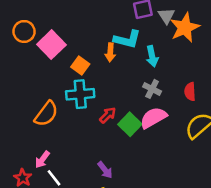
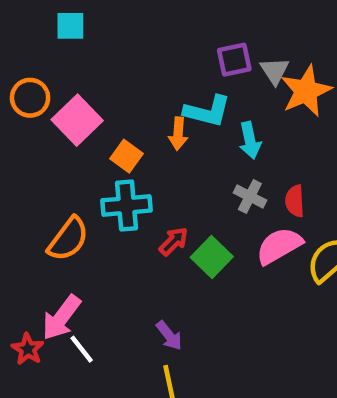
red semicircle: (190, 92) -> (295, 201), moved
pink semicircle: (153, 118) -> (279, 246), moved
pink arrow: (42, 160) -> (61, 318), size x1.5

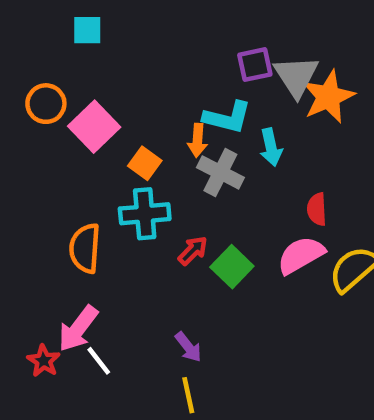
gray triangle: (275, 71) -> (296, 76), size x1.5
gray cross: (250, 196) -> (220, 172), moved, size x1.4
orange semicircle: (68, 239) -> (85, 248), turned 147

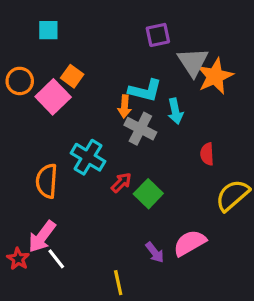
purple square: (255, 65) -> (158, 35), moved
orange square: (145, 163) -> (72, 76), moved
cyan cross: (145, 214) -> (88, 157), turned 36
pink semicircle: (301, 255) -> (190, 243), moved
purple arrow: (188, 347) -> (155, 252), moved

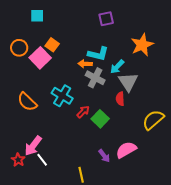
gray triangle: (193, 62) -> (128, 82), moved
orange arrow: (125, 106) -> (85, 64), turned 88
cyan arrow: (175, 111) -> (117, 67), turned 56
red semicircle: (207, 154) -> (120, 99), moved
orange semicircle: (47, 181) -> (27, 102), moved, turned -50

